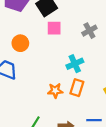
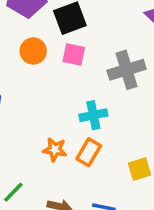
gray cross: (89, 31) -> (127, 70), size x1.5
orange circle: (20, 43) -> (33, 51), moved

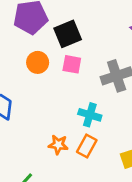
cyan cross: (93, 115) -> (90, 115), turned 30

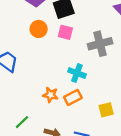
orange rectangle: (87, 146) -> (73, 97), turned 30

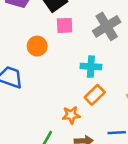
orange circle: (39, 29) -> (37, 46), moved
orange star: (50, 95) -> (71, 115), moved

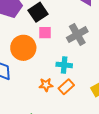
orange circle: (37, 46) -> (23, 48), size x1.6
orange star: (71, 115) -> (46, 85), moved

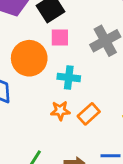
cyan cross: (64, 65) -> (69, 78), moved

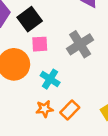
cyan cross: (69, 78) -> (50, 79), turned 30

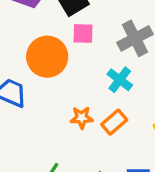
cyan cross: (50, 79) -> (120, 80), moved

